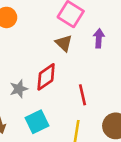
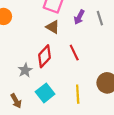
purple arrow: (99, 38) -> (79, 17), turned -144
red line: (82, 95) -> (74, 53), moved

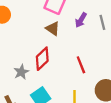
red line: (74, 53) -> (81, 65), moved

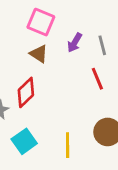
red line: (81, 65) -> (97, 79), moved

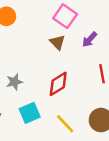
red diamond: (26, 92) -> (58, 84), moved
yellow line: (68, 145) -> (65, 124), turned -55

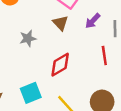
gray star: (14, 82) -> (28, 38), moved

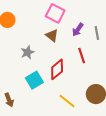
red line: (104, 55) -> (82, 56), moved
cyan square: (31, 93) -> (34, 80), moved

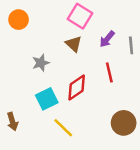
yellow line: (67, 101) -> (63, 128), moved

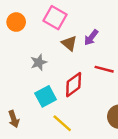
pink square: (80, 16) -> (55, 18), moved
purple arrow: (107, 39) -> (91, 38), moved
red line: (109, 72) -> (104, 69), turned -60

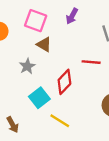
purple arrow: (91, 38) -> (72, 16), moved
brown triangle: (69, 43) -> (44, 44), moved

